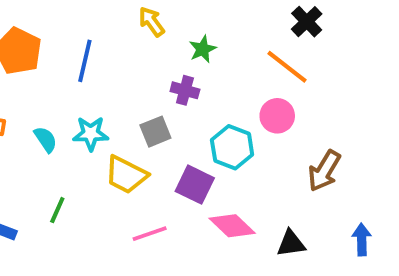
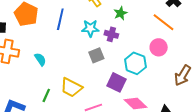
cyan star: (91, 134) -> (90, 28), moved
yellow trapezoid: (126, 175) -> (71, 87), moved

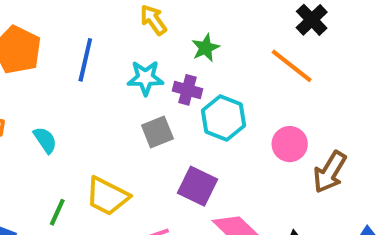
pink circle: (159, 47) -> (290, 144), moved
cyan hexagon: (135, 63) -> (224, 118), moved

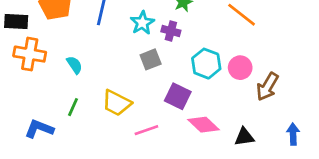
cyan star: (145, 78) -> (142, 23), turned -30
cyan hexagon: (224, 118) -> (206, 64), moved
green line: (57, 212) -> (73, 107), moved

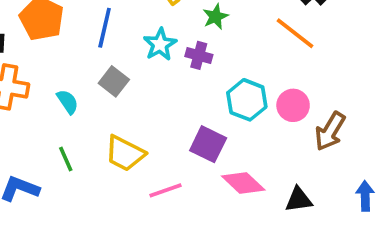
gray square: (151, 59) -> (114, 81), moved, turned -30
green line: (73, 107) -> (66, 159), turned -48

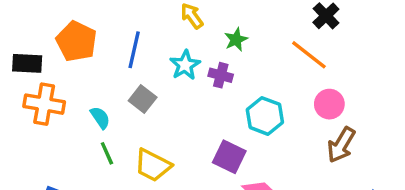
pink circle: (293, 105) -> (329, 104), moved
green line: (66, 159) -> (107, 153), moved

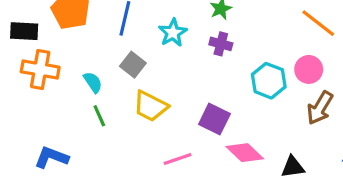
orange line: (309, 55) -> (318, 23), moved
purple cross: (221, 75) -> (221, 44), moved
cyan hexagon: (265, 116) -> (269, 81), moved
yellow trapezoid: (153, 165) -> (150, 106), moved

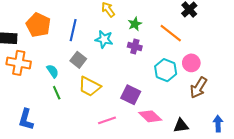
orange line: (318, 23) -> (171, 33), moved
cyan star: (173, 33) -> (104, 39), turned -30
blue L-shape: (51, 157) -> (26, 119), turned -95

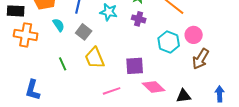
cyan semicircle: (53, 71) -> (59, 25), moved
yellow trapezoid: (90, 87) -> (95, 58), turned 40
purple square: (131, 95) -> (135, 66), turned -30

